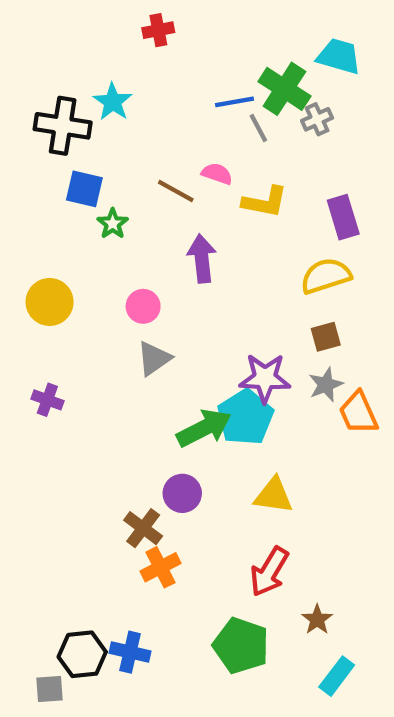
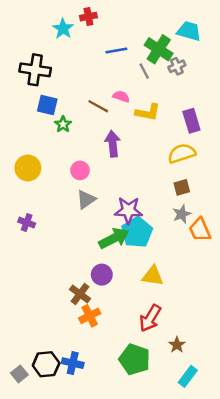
cyan star: (113, 102) -> (63, 29), moved
blue line: (234, 102) -> (116, 50), moved
purple star: (265, 378) -> (128, 210), moved
gray square: (50, 689) -> (19, 374), moved, turned -35

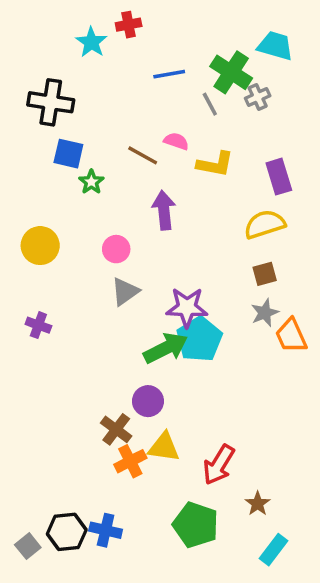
yellow triangle: (153, 276) -> (164, 447), moved

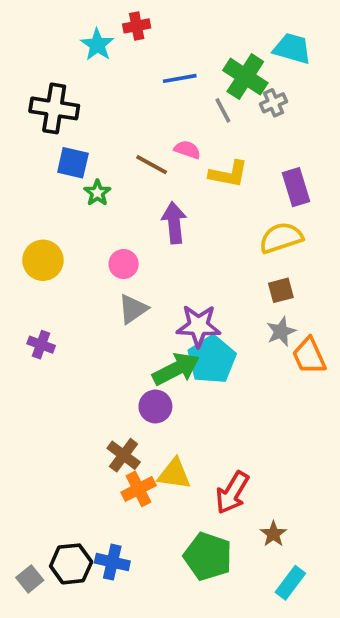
purple circle: (148, 401) -> (155, 406), moved

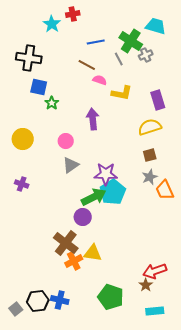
brown line: (152, 165) -> (87, 65), moved
brown cross: (124, 455) -> (66, 243), size x1.4
red arrow: (232, 493) -> (155, 271), moved, turned 40
cyan rectangle: (290, 583) -> (155, 311), turned 48

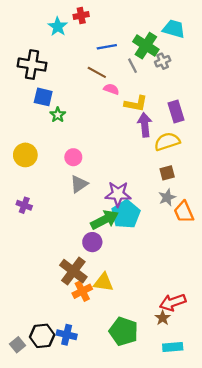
purple arrow: (93, 119) -> (145, 125), moved

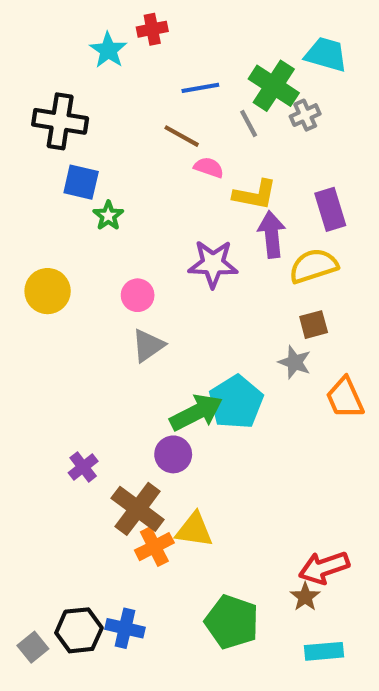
purple star: (118, 194) -> (213, 264), moved
gray star: (167, 197) -> (295, 362), moved, turned -30
purple cross: (24, 205) -> (83, 467), moved, turned 32

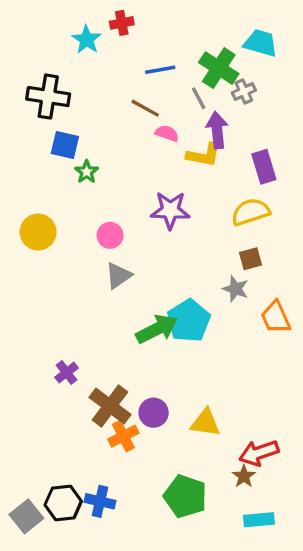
purple arrow: (272, 234) -> (217, 130), moved
purple circle: (173, 454) -> (154, 413), moved
yellow triangle: (194, 530) -> (205, 423), moved
gray square: (33, 647) -> (26, 516), size x1.4

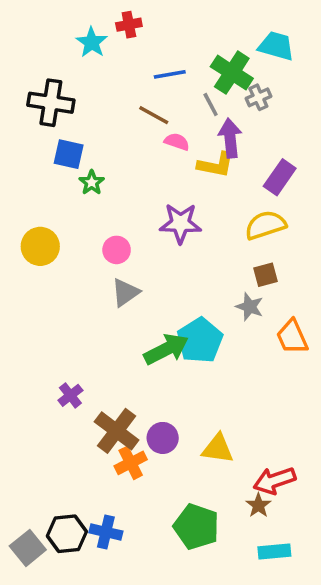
purple rectangle: (264, 167) -> (280, 177), turned 52

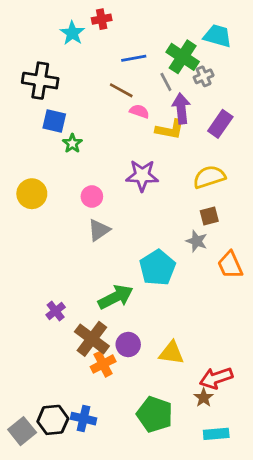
purple rectangle: (280, 177) -> (220, 124), moved
green arrow: (166, 349) -> (116, 297), moved

